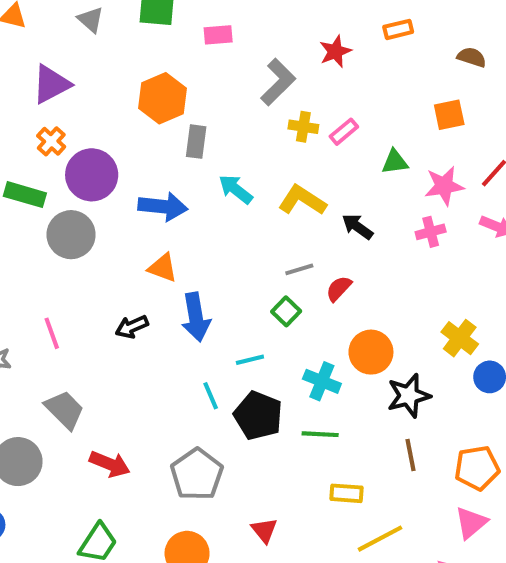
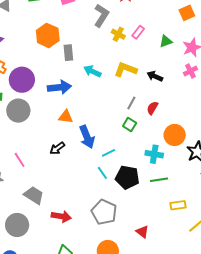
yellow cross: (303, 127) -> (118, 34), turned 32
gray line: (299, 269) -> (131, 103), turned -32
cyan line: (250, 360) -> (109, 153), moved

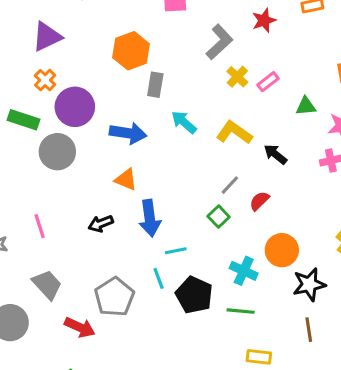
gray pentagon: (104, 212) -> (114, 297), moved

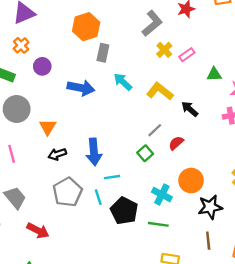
purple circle: (75, 107) -> (42, 66), size x0.6
gray circle: (57, 152) -> (17, 109), moved
orange triangle: (126, 180) -> (48, 127), moved, turned 36
gray pentagon: (114, 297) -> (67, 192), moved

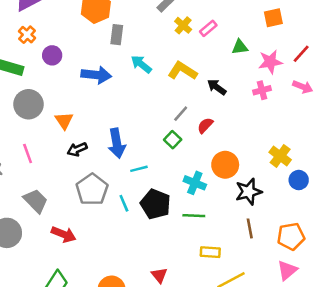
cyan line: (98, 197) -> (124, 203), moved

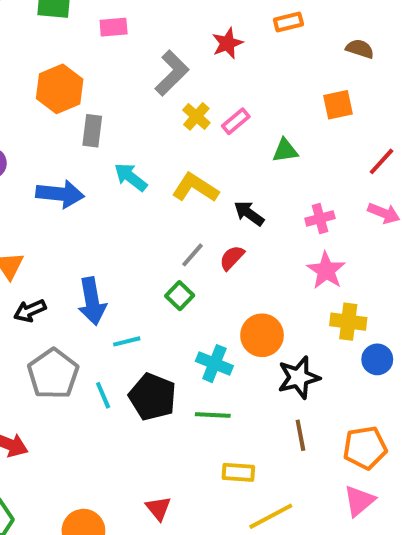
pink star: (270, 62) -> (326, 270), moved, turned -30
red semicircle: (205, 125) -> (232, 258), moved
yellow cross: (280, 156) -> (348, 322), turned -30

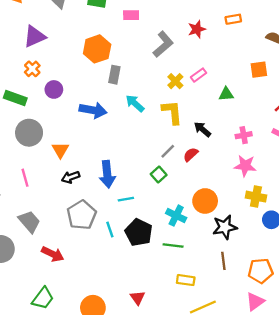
yellow cross: (196, 116) -> (175, 81), moved
yellow L-shape: (195, 188) -> (172, 112), turned 48
pink star: (326, 270) -> (245, 166), turned -30

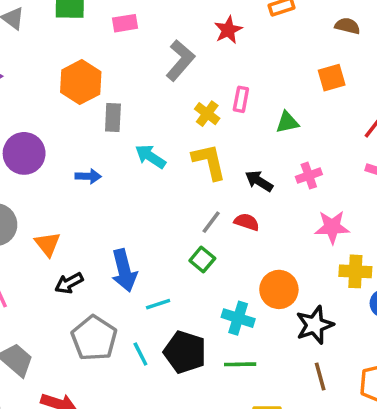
pink rectangle: (198, 75) -> (241, 99), turned -35
purple circle: (54, 89) -> (24, 153), size x1.5
blue arrow: (93, 110) -> (88, 176), size x0.6
pink cross: (244, 135) -> (309, 176), moved
red semicircle: (191, 155) -> (247, 222), turned 70

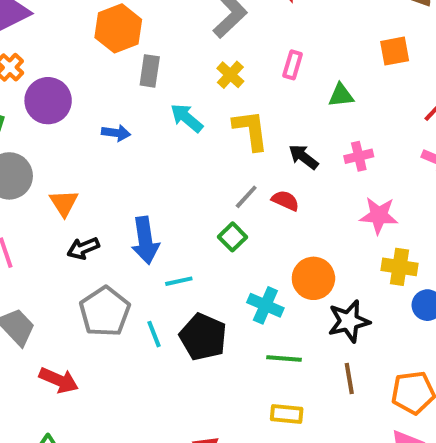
yellow cross: (207, 114) -> (230, 75), moved
green line: (240, 364) -> (284, 358), moved

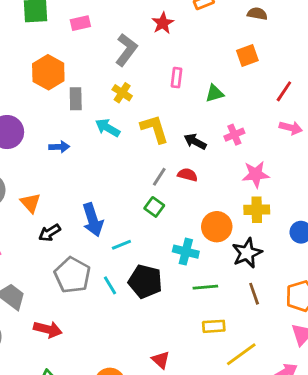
yellow cross: (230, 75) -> (122, 93), moved
yellow cross: (399, 267) -> (257, 210), moved

